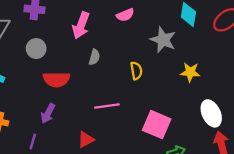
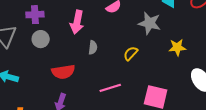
gray circle: (36, 49) -> (41, 39), moved
yellow semicircle: (136, 71) -> (131, 53), turned -119

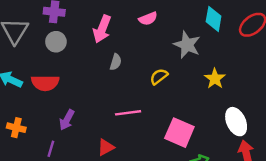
yellow star: (177, 47) -> (215, 79), turned 30
red semicircle: (63, 72) -> (45, 83), moved

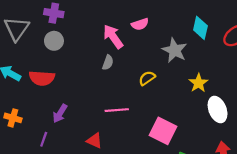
pink arrow: (102, 29) -> (113, 37), moved, turned 120
white ellipse: (236, 122) -> (218, 110), moved
red triangle: (106, 147) -> (94, 141), turned 49

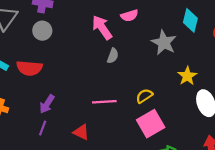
gray semicircle: (108, 63) -> (113, 56), moved
yellow semicircle: (147, 78) -> (144, 96), moved
pink square: (163, 131) -> (151, 124), turned 32
purple line: (44, 139) -> (43, 128), moved

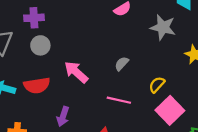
pink arrow: (102, 27) -> (76, 72), moved
gray semicircle: (113, 56) -> (122, 64), moved, turned -144
pink line: (104, 102) -> (119, 100), turned 30

